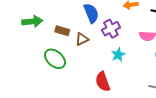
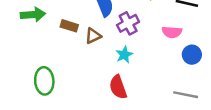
cyan star: (118, 55) -> (124, 55), moved
green ellipse: (55, 59) -> (44, 81), moved, turned 45

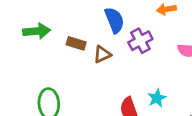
cyan star: (124, 55) -> (157, 98), moved

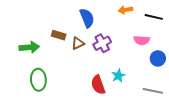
green arrow: (37, 31) -> (29, 47), moved
purple cross: (140, 41) -> (102, 43), moved

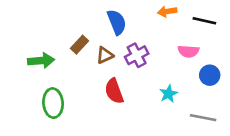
brown rectangle: (59, 35) -> (80, 45), turned -64
cyan star: (118, 76) -> (169, 94), moved
red semicircle: (98, 85) -> (114, 91), moved

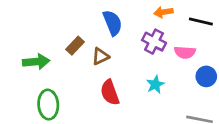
purple cross: (137, 55) -> (154, 42), moved, turned -35
cyan star: (169, 94) -> (155, 84), moved

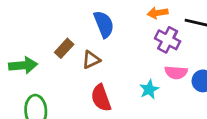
purple cross: (154, 42) -> (168, 40), moved
pink semicircle: (185, 52) -> (176, 72), moved

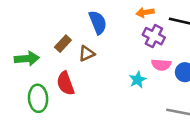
red semicircle: (101, 98) -> (65, 83), moved

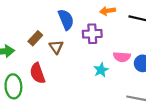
purple cross: (154, 36) -> (92, 34), moved, turned -30
brown triangle: (87, 54) -> (56, 47), turned -40

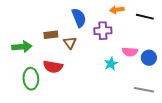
brown rectangle: (35, 38) -> (51, 35), turned 40
red semicircle: (37, 73) -> (53, 67), turned -60

